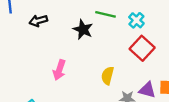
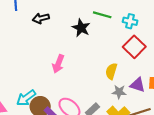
cyan cross: (136, 20) -> (130, 21), turned -32
yellow semicircle: (107, 76) -> (111, 71), moved

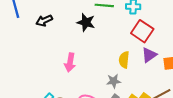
purple triangle: (138, 85) -> (149, 55), moved, turned -42
gray star: (119, 92) -> (114, 81), moved

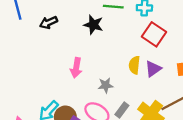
purple triangle: (149, 55) -> (153, 69), moved
gray star: (114, 81) -> (106, 85), moved

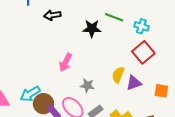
black star: (93, 25) -> (92, 28), turned -30

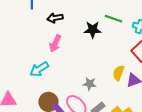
pink arrow: (66, 62) -> (55, 43), moved
cyan arrow: (30, 94) -> (39, 69), moved

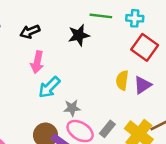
cyan arrow: (39, 69) -> (49, 87), moved
gray star: (90, 84) -> (72, 108), moved

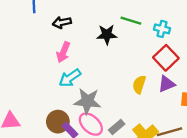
purple triangle: (143, 85) -> (167, 84), moved
gray star: (72, 108) -> (87, 101), size x1.6

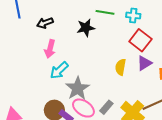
gray star: (87, 101) -> (78, 88), turned -30

